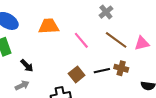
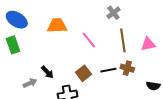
brown line: (116, 40) -> (123, 40), turned 45
black arrow: (27, 66) -> (47, 72), moved

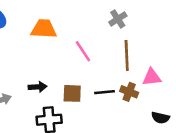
pink triangle: (148, 44) -> (152, 77), moved
black arrow: (47, 72) -> (38, 87), moved, turned -56
brown square: (84, 73) -> (72, 93), turned 35

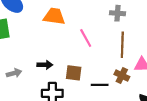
gray cross: (118, 19) -> (117, 13), turned 32
black line: (105, 92) -> (100, 85), moved

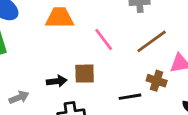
brown line: (122, 45) -> (152, 41), turned 60
brown square: (74, 73) -> (85, 74), moved

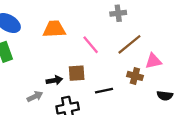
gray arrow: (19, 97) -> (35, 96), moved
black line: (130, 97) -> (104, 91), moved

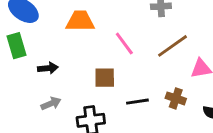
brown cross: (135, 76) -> (176, 98), moved
black arrow: (54, 80) -> (48, 68), moved

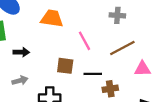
brown cross: (176, 98) -> (110, 89), moved, turned -35
black line: (137, 102) -> (93, 74), moved

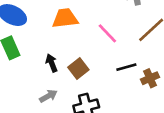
black arrow: (21, 52) -> (52, 63), moved, turned -98
brown square: (65, 66) -> (78, 68), moved, turned -30

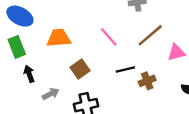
orange trapezoid: (65, 18) -> (59, 38), moved
black arrow: (52, 63) -> (29, 74), moved

